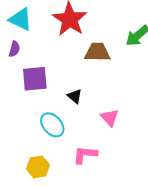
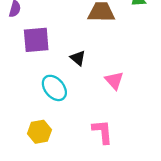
pink L-shape: (85, 155) -> (102, 132), moved, turned 80

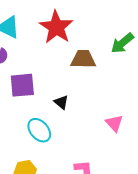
pink triangle: (114, 80) -> (114, 123), moved

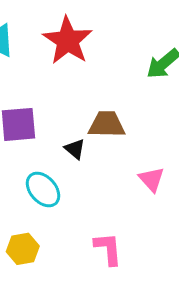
brown trapezoid: (83, 59) -> (107, 124), moved

